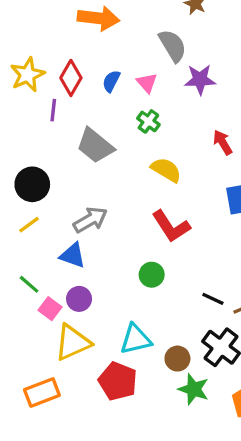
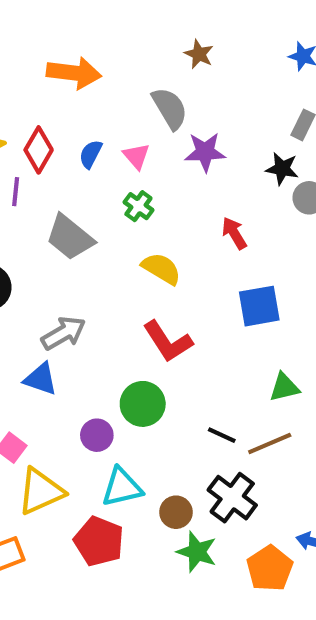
green circle: (152, 275) -> (143, 404), size x1.4
purple circle: (79, 299) -> (97, 435), moved

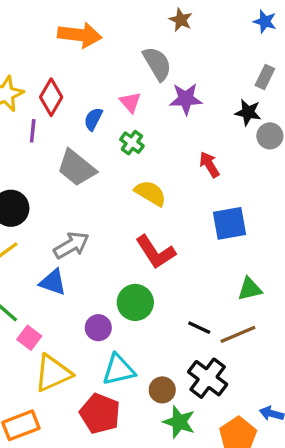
blue semicircle: (91, 154) -> (93, 119), moved

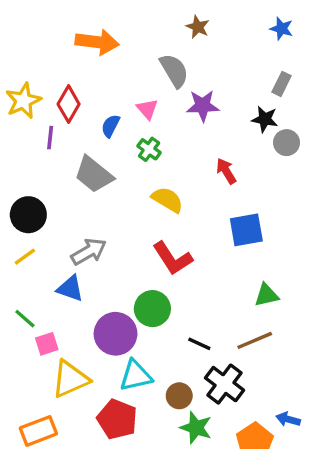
purple circle: (98, 328) -> (116, 334), size x1.6
black line: (199, 328) -> (199, 344), moved
pink square: (29, 338) -> (47, 344), turned 35

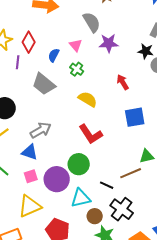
brown line: (255, 340) -> (131, 173), moved
pink square: (47, 344) -> (31, 176), moved
cyan triangle: (136, 376) -> (81, 198), moved

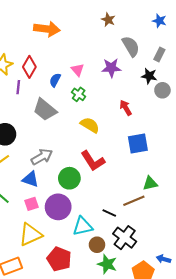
gray semicircle: (92, 22) -> (131, 46), moved
green circle: (79, 164) -> (69, 178), moved

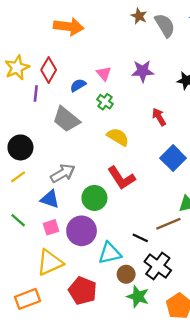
gray semicircle: (131, 46) -> (165, 25), moved
blue semicircle: (55, 80) -> (78, 85), turned 32
blue square: (138, 143) -> (173, 158), turned -35

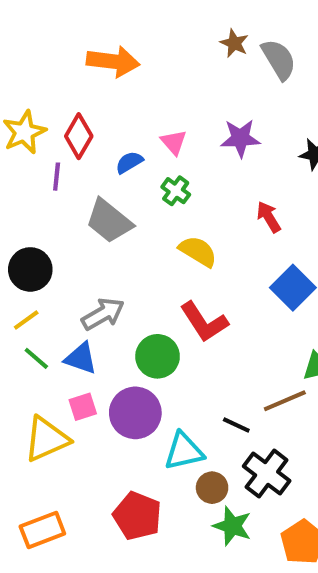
green line: (18, 220) -> (36, 358), moved
yellow triangle: (50, 263) -> (46, 439), moved

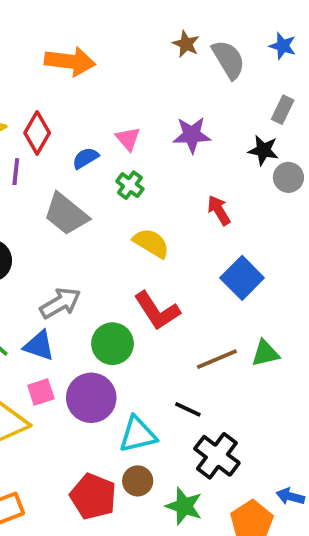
brown line: (285, 401) -> (217, 359), moved
brown circle: (212, 488) -> (138, 481), moved

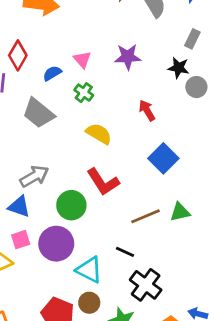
cyan triangle: (138, 435) -> (89, 270), turned 40

